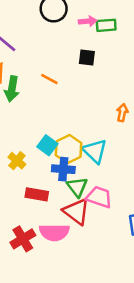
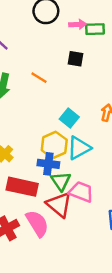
cyan square: (47, 145) -> (69, 118), moved
cyan triangle: (95, 151) -> (79, 148), turned 45
red rectangle: (37, 194) -> (22, 187), size x1.4
pink semicircle: (54, 232) -> (37, 223), turned -124

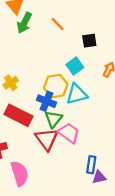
black square: (75, 59) -> (89, 41), moved, turned -32
pink semicircle: (37, 223) -> (20, 173), moved

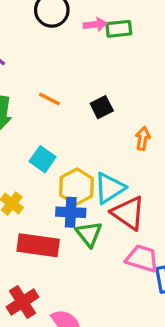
cyan square: (75, 66) -> (43, 159), moved
pink trapezoid: (69, 133) -> (142, 258), moved
red triangle: (47, 139) -> (128, 213), moved

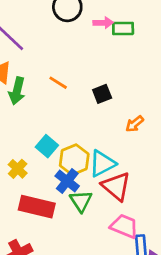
orange arrow: (143, 138) -> (135, 124), turned -144
cyan square: (43, 159) -> (47, 146), moved
blue cross: (71, 212) -> (67, 181), turned 30

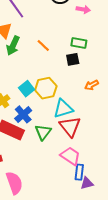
green rectangle: (123, 28) -> (79, 43), moved
yellow hexagon: (74, 160) -> (46, 88), moved
blue cross: (67, 181) -> (23, 114), moved

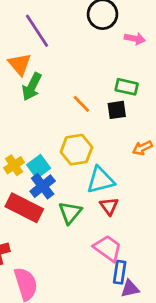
orange line: (43, 45) -> (81, 104), moved
cyan square: (27, 89) -> (39, 167), moved
red triangle: (70, 127) -> (109, 206), size x0.6

